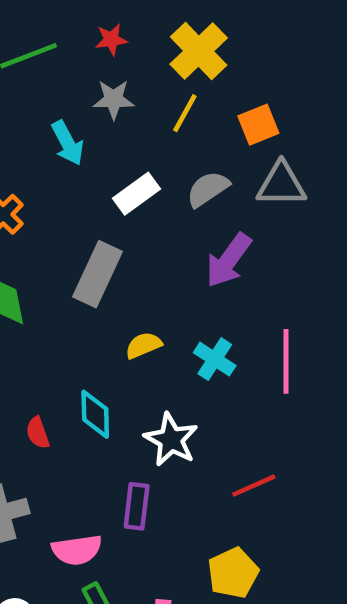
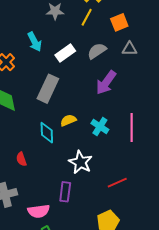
cyan arrow: (68, 143) -> (35, 42), moved
gray triangle: (281, 184) -> (130, 49), size x0.7
cyan diamond: (95, 414) -> (47, 133), moved

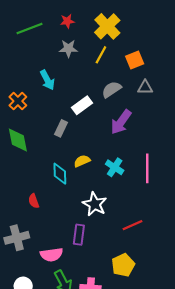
white rectangle: (65, 53) -> (82, 105), moved
gray rectangle: (48, 89) -> (61, 128), size x0.6

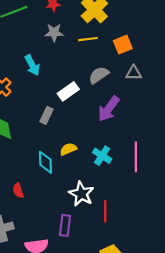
yellow line: (101, 55) -> (88, 39), turned 54
red line: (133, 225) -> (105, 211), moved, turned -66

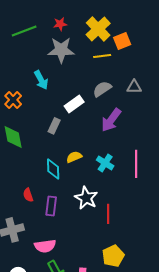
gray star: (54, 33) -> (61, 50), size x1.5
yellow line: (88, 39) -> (102, 56), moved
orange square: (123, 45) -> (122, 41), moved
purple rectangle: (65, 225) -> (51, 206), moved

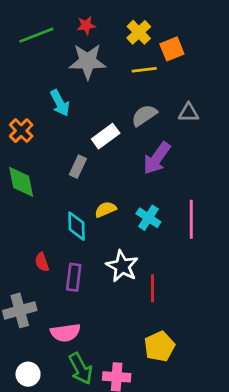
yellow cross: (98, 29) -> (139, 32), size x0.7

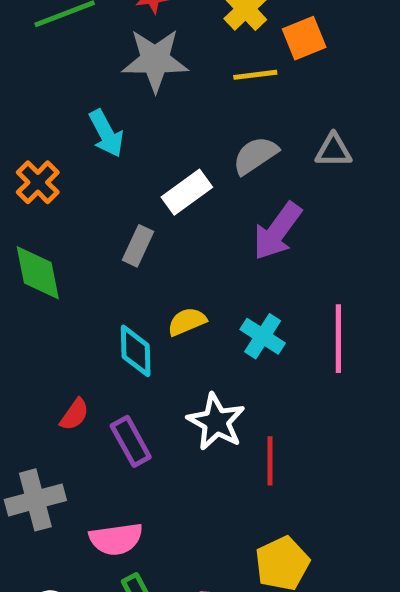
red semicircle: (42, 262) -> (74, 414), turned -126
purple rectangle: (74, 277) -> (131, 441), turned -36

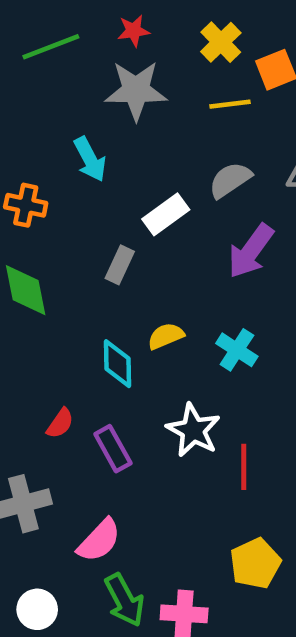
orange cross: (38, 182) -> (26, 205), turned -33
pink semicircle: (116, 539) -> (99, 540), turned -39

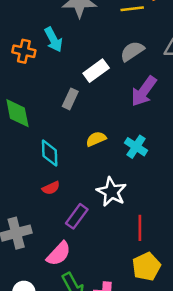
orange cross: (26, 205) -> (24, 51), moved
cyan diamond: (118, 364) -> (50, 153), moved
red semicircle: (60, 423) -> (51, 188), moved, turned 30
purple rectangle: (113, 449) -> (77, 216), moved, turned 65
red line: (244, 467) -> (140, 228), moved

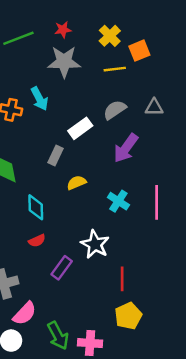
yellow semicircle: (96, 139) -> (76, 183), moved
pink semicircle: (59, 254) -> (25, 313), moved

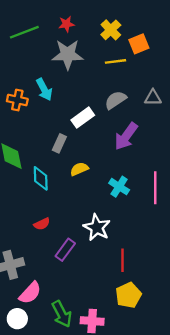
cyan diamond: (36, 207) -> (41, 178), moved

